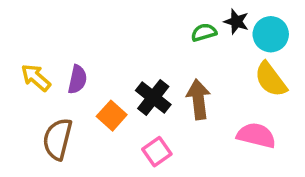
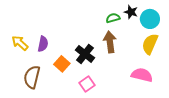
yellow semicircle: (271, 79) -> (150, 44), turned 60
brown arrow: (198, 99) -> (110, 42), moved

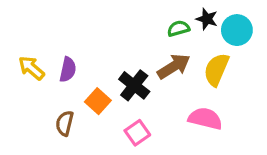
brown arrow: (110, 42) -> (174, 66), turned 65
yellow semicircle: (150, 44) -> (216, 70), moved
pink semicircle: (142, 75) -> (205, 119), moved
brown semicircle: (32, 77) -> (65, 123), moved, size x0.7

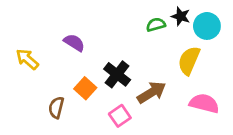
brown arrow: (174, 66) -> (152, 92), moved
purple semicircle: (68, 70) -> (74, 43), moved, turned -70
pink semicircle: (205, 119) -> (204, 103), moved

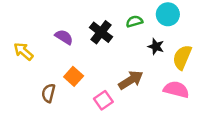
black star: (181, 16) -> (156, 47), moved
cyan circle: (207, 26) -> (168, 14), moved
yellow semicircle: (189, 61) -> (182, 57), moved
black cross: (117, 74) -> (101, 32), moved

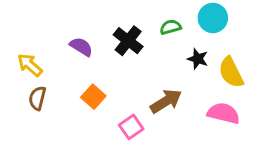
yellow semicircle: (182, 57) -> (231, 72), turned -50
brown semicircle: (48, 93) -> (37, 98), moved

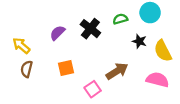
purple semicircle: (81, 47) -> (57, 33), turned -77
orange square: (93, 97) -> (66, 68), turned 35

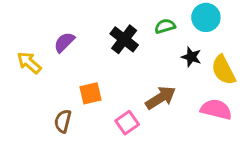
purple semicircle: (57, 33) -> (64, 42), moved
brown semicircle: (27, 69) -> (63, 121), moved

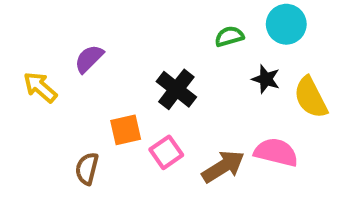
black cross: (124, 39) -> (176, 89), moved
brown arrow: (161, 98) -> (223, 167), moved
pink semicircle: (216, 109) -> (276, 152), moved
pink square: (127, 123) -> (166, 152), moved

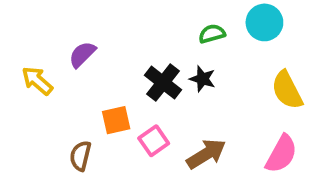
black star: (266, 79) -> (202, 79), moved
pink semicircle: (276, 152) -> (281, 154), moved, turned 105

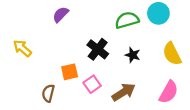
green semicircle: (212, 34) -> (127, 20), size x1.5
purple semicircle: (82, 54) -> (61, 14), moved
black star: (202, 79) -> (133, 55), moved

